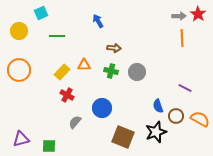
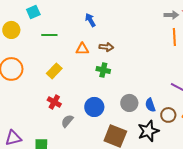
orange triangle: (84, 65) -> (82, 49), moved
gray circle: (137, 72) -> (129, 103), moved
red cross: (67, 95) -> (54, 102), moved

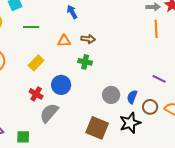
blue semicircle: (150, 105) -> (132, 97), turned 40
blue circle: (94, 107) -> (61, 85), moved
gray semicircle: (67, 121) -> (49, 113), size x1.5

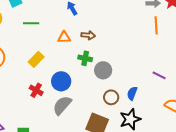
gray circle: (111, 95) -> (103, 70), moved
brown circle: (150, 107) -> (111, 97), moved
gray semicircle: (49, 113) -> (62, 105), moved

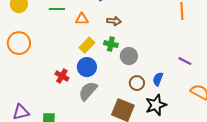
orange triangle: (64, 37) -> (82, 19), moved
yellow rectangle: (36, 59) -> (87, 45), moved

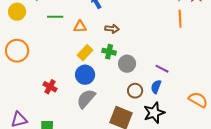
purple line: (185, 61) -> (162, 69), moved
red cross: (62, 76) -> (50, 87), moved

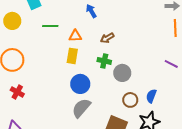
brown arrow: (112, 29) -> (107, 38), turned 144
yellow rectangle: (85, 53) -> (72, 56), moved, turned -35
purple line: (162, 69) -> (171, 64), moved
red cross: (50, 87) -> (17, 92), moved

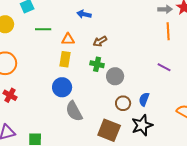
blue arrow: (91, 11) -> (84, 14), turned -48
blue circle: (80, 84) -> (62, 87), moved
gray semicircle: (81, 108) -> (74, 111), turned -70

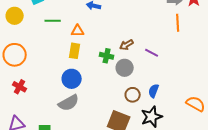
brown arrow: (100, 41) -> (127, 45), moved
purple line: (164, 67) -> (152, 53), moved
gray semicircle: (74, 111) -> (69, 103), moved, turned -90

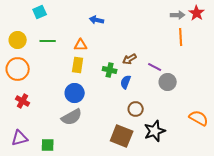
yellow circle: (15, 16) -> (18, 40), moved
green line: (53, 21) -> (48, 41), moved
gray circle: (125, 68) -> (168, 82), moved
blue semicircle: (154, 91) -> (126, 82), moved

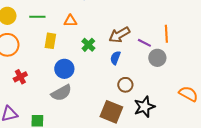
orange line: (181, 37) -> (166, 34), moved
brown arrow: (130, 59) -> (119, 35), size x1.5
yellow rectangle: (78, 65) -> (50, 41), moved
green cross: (110, 70) -> (88, 45), moved, turned 32
red cross: (23, 101) -> (20, 77), moved, turned 32

